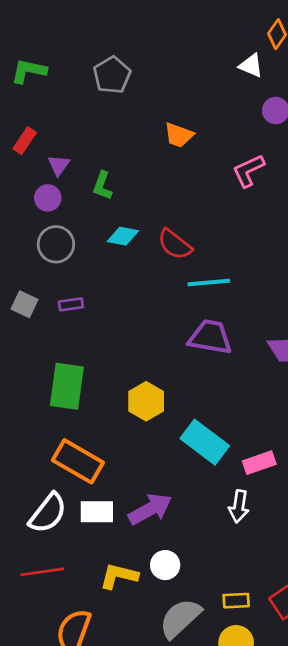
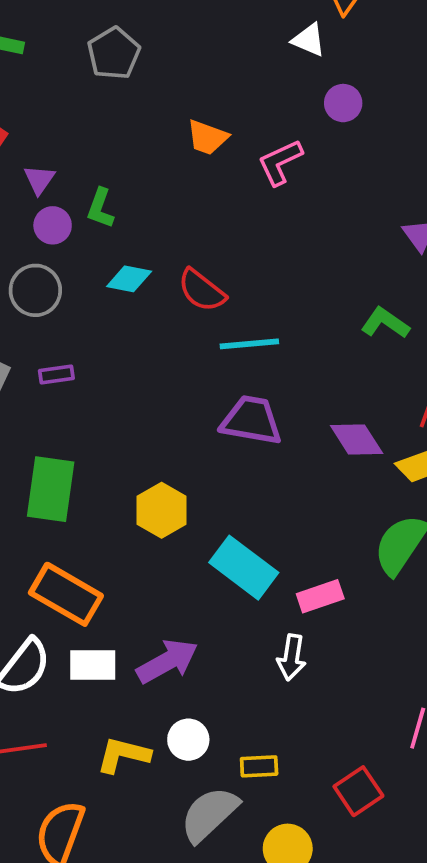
pink L-shape: (248, 171) -> (280, 162), moved
purple circle: (48, 198) -> (53, 225), moved
yellow rectangle: (236, 601) -> (259, 766), moved

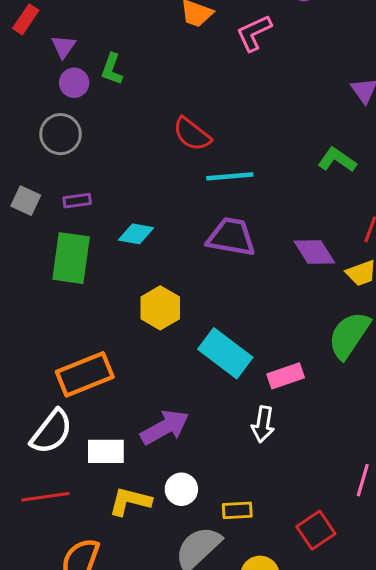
cyan diamond: (129, 279) -> (136, 234), moved
green rectangle: (51, 489) -> (71, 258), moved
orange rectangle: (66, 594) -> (85, 374), turned -52
white rectangle: (93, 665) -> (106, 451), moved

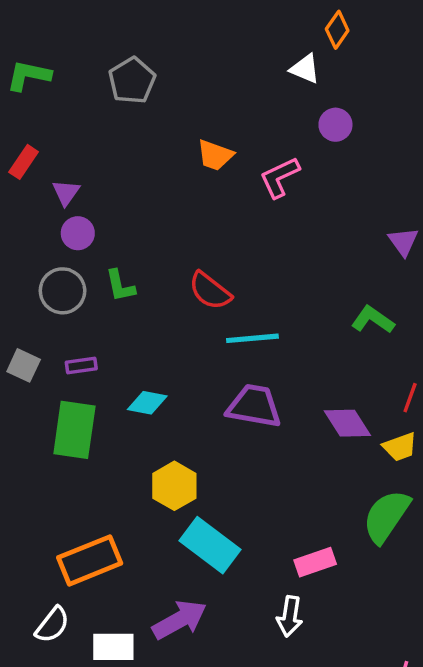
green L-shape: (112, 69) -> (120, 286), moved, turned -32
cyan rectangle: (225, 353) -> (210, 545), moved
white semicircle: (51, 432) -> (52, 625), size x0.7

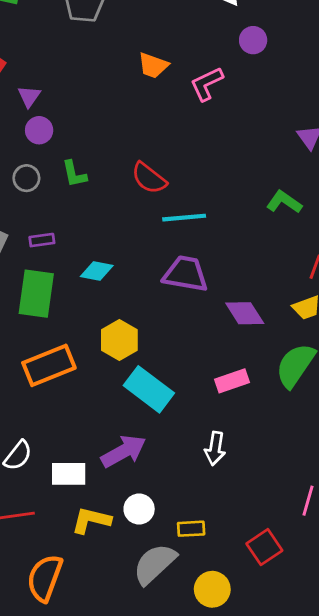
gray circle: (63, 291) -> (26, 178), size x0.7
purple diamond: (347, 423) -> (245, 313), moved
orange rectangle: (90, 560) -> (49, 365), moved
pink rectangle: (315, 562) -> (232, 381), moved

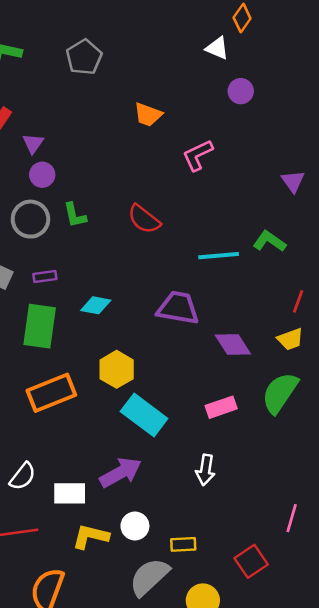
pink L-shape: (207, 84) -> (198, 155), moved
gray circle: (26, 178) -> (30, 219), size x1.5
cyan line: (184, 218) -> (219, 256), moved

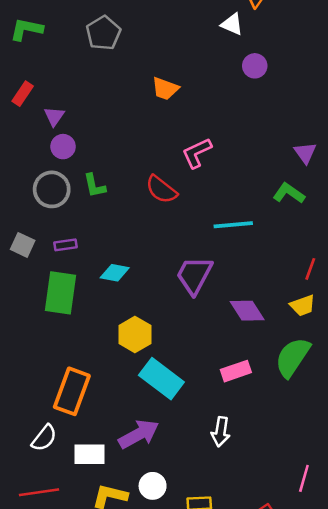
pink L-shape: (198, 155) -> (197, 153), moved
green L-shape: (269, 241) -> (289, 193), moved
purple trapezoid: (178, 308) -> (194, 275), turned -72
orange rectangle: (51, 393) -> (72, 391), moved, turned -48

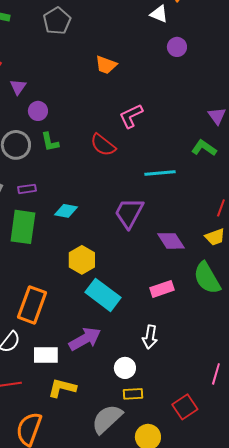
purple circle: (63, 147) -> (38, 111), moved
green semicircle: (293, 357) -> (207, 278), turned -64
white circle: (153, 486) -> (125, 368), moved

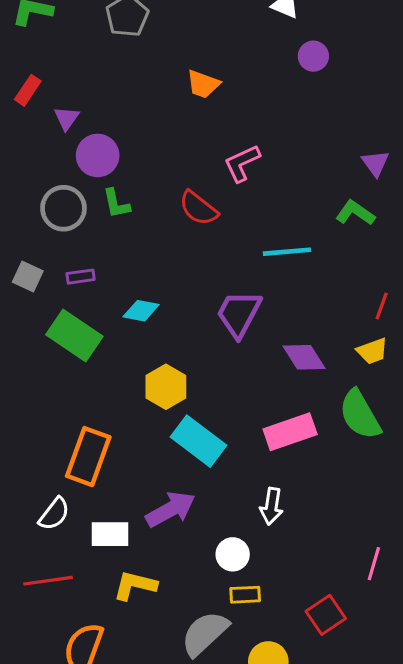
purple circle: (38, 111) -> (98, 155), size x1.4
green rectangle: (23, 227) -> (74, 336), turned -64
pink rectangle: (162, 289) -> (290, 432), size x1.4

